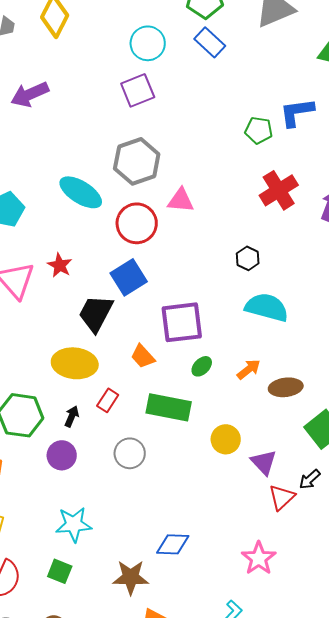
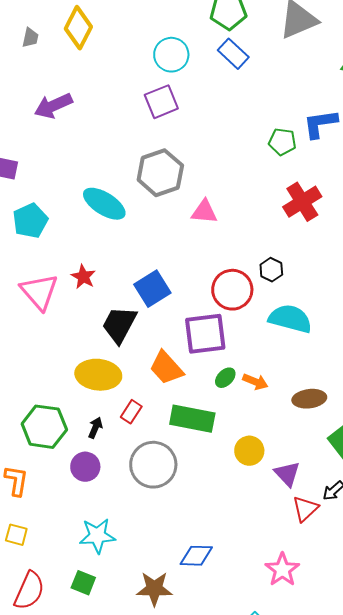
red circle: (137, 223) -> (232, 290), moved
orange trapezoid: (143, 356) -> (166, 368), size x1.4
orange arrow: (249, 369) -> (255, 382), moved, turned 60
gray circle: (130, 453) -> (153, 465), size x1.5

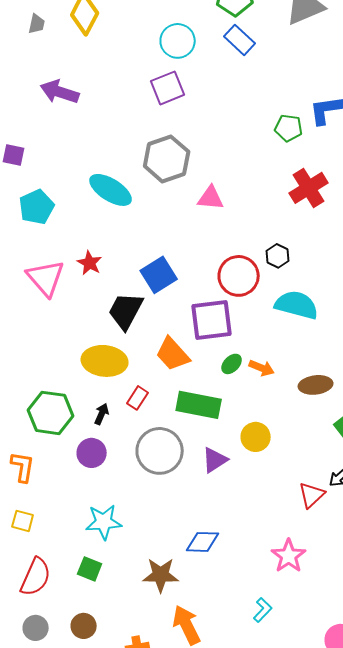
purple arrow: (53, 106) -> (60, 92), turned 42
purple triangle: (287, 474) -> (215, 460), moved, turned 40

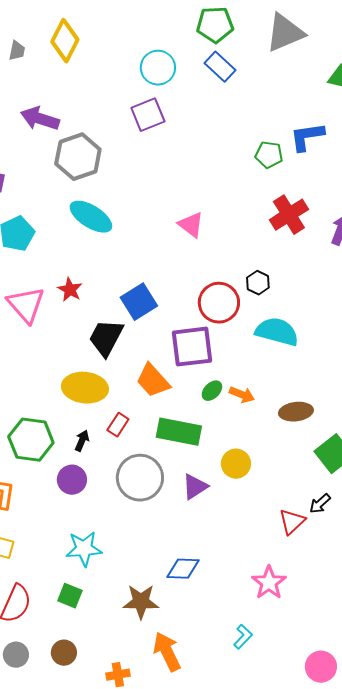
gray hexagon: (167, 159) -> (78, 157), moved
pink triangle: (211, 198) -> (191, 225), turned 32

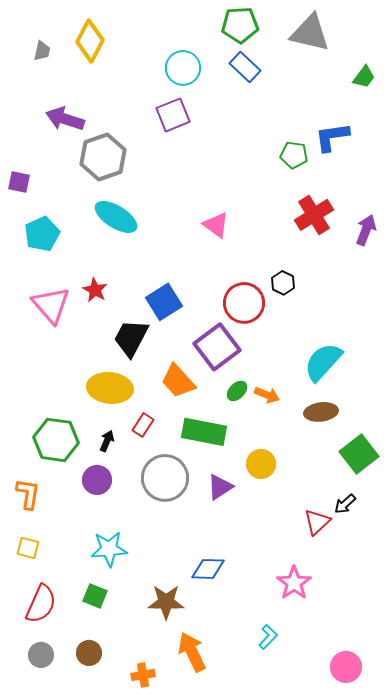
gray triangle: (285, 33) -> (310, 33), turned 36
cyan semicircle: (277, 332) -> (323, 362), moved, turned -63
purple square: (192, 347) -> (217, 347), turned -30

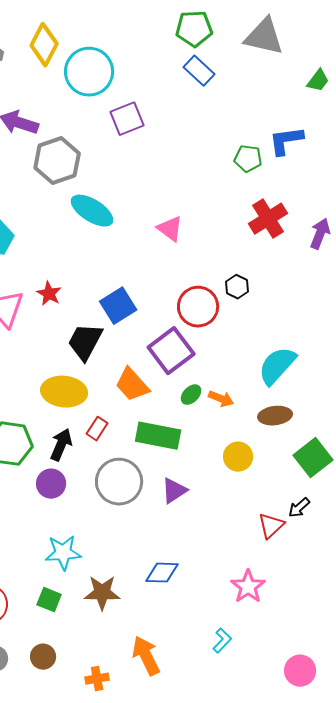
cyan circle: (183, 68) -> (89, 72), moved, size x1.4
cyan ellipse: (116, 217) -> (92, 211), moved
black arrow: (107, 441) -> (61, 445), size x1.5
yellow circle: (261, 464) -> (238, 457), moved
brown star: (166, 602) -> (102, 593), moved

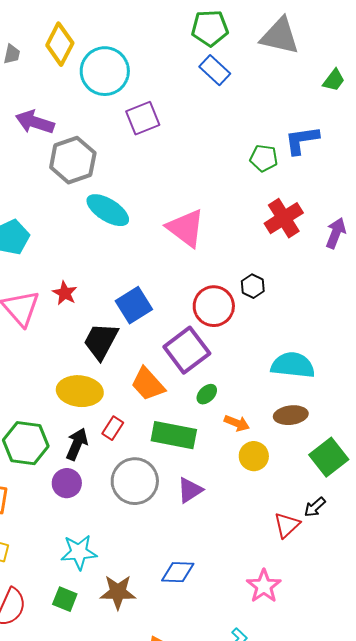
pink triangle: (170, 229) -> (186, 228), size x1.5
cyan semicircle: (277, 366) -> (293, 365), turned 54
orange arrow: (221, 399) -> (237, 423), moved

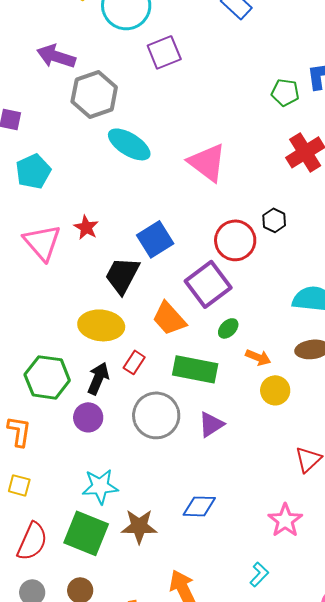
green square: (65, 599) -> (86, 533), size x1.8

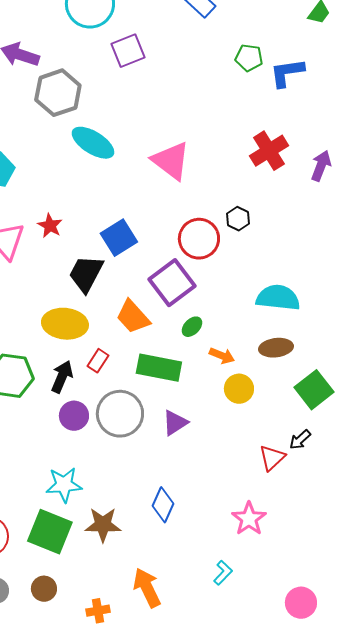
green pentagon: (285, 92) -> (249, 58), moved
purple circle: (88, 417) -> (74, 416), moved
blue diamond: (199, 506) -> (163, 505), turned -68

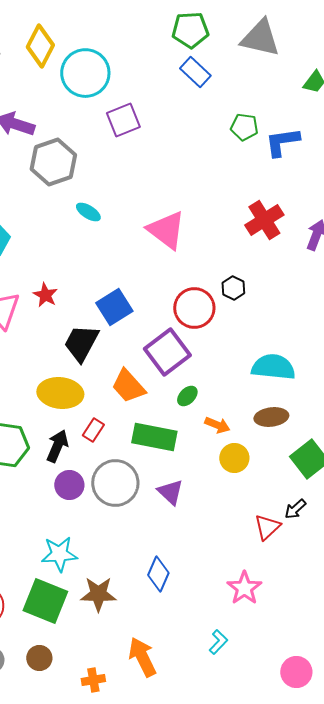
cyan ellipse: (93, 143) -> (88, 212), size x0.6
purple triangle: (175, 423) -> (170, 492), turned -44

